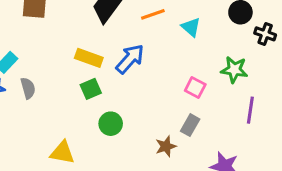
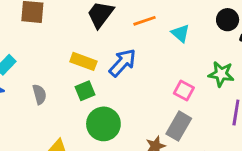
gray semicircle: (28, 88) -> (39, 94), moved
green circle: (111, 124) -> (103, 124), size x1.5
gray rectangle: (190, 125) -> (179, 126), size x1.4

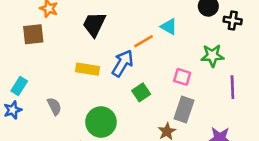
orange line: (145, 21) -> (144, 41), moved
green square: (85, 91) -> (141, 92), moved
green circle: (103, 124) -> (101, 122), moved

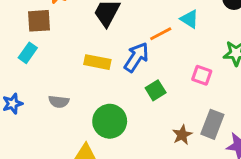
cyan rectangle: (19, 86) -> (28, 53), moved
gray semicircle: (54, 106) -> (59, 102), turned 120
gray rectangle: (184, 110) -> (212, 124), moved

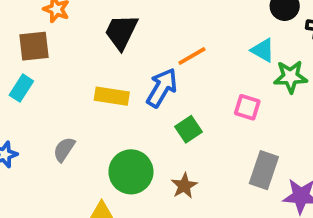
cyan triangle: (189, 19) -> (263, 50), moved
gray semicircle: (59, 102) -> (64, 149), turned 120
brown star: (182, 135) -> (184, 186), moved

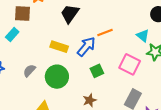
pink square: (247, 107) -> (130, 64), size x1.5
green circle: (131, 172) -> (57, 77), moved

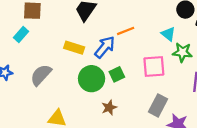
pink square: (130, 64) -> (154, 67), turned -30
gray semicircle: (29, 71) -> (41, 75), size x1.5
green circle: (57, 77) -> (92, 79), moved

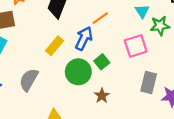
cyan triangle: (168, 34) -> (142, 11), turned 32
yellow rectangle: (74, 48) -> (54, 46), turned -54

